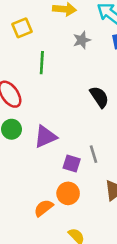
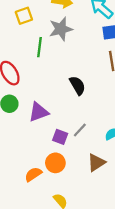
gray star: (82, 40) -> (61, 29), moved, size x1.5
black semicircle: (99, 97) -> (77, 85), moved
gray line: (94, 154) -> (80, 130), turned 56

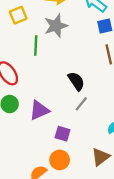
gray line: (80, 130) -> (81, 104), moved

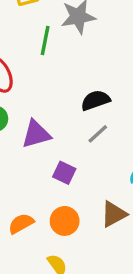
black semicircle: (76, 81) -> (95, 100), turned -84
orange circle: (60, 160) -> (65, 221), moved

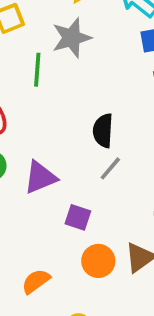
black semicircle: (95, 100) -> (103, 131), turned -60
orange circle: (65, 221) -> (98, 261), moved

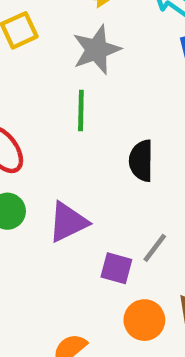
green line: (37, 70) -> (81, 111), moved
gray line: (110, 168) -> (155, 248), moved

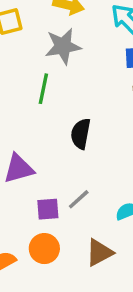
purple square: (116, 268) -> (48, 209), turned -30
orange circle: (144, 320) -> (44, 249), moved

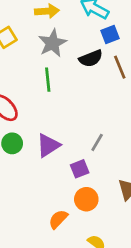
black semicircle: (81, 134) -> (91, 58), moved, turned -105
gray line: (79, 199) -> (97, 142), moved

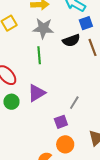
gray star: (52, 43) -> (43, 28), turned 30
purple triangle: (48, 145) -> (37, 93), moved

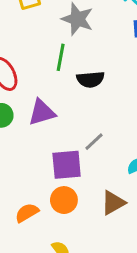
black semicircle: (71, 40) -> (90, 79), moved
purple square: (61, 122) -> (67, 165), size x1.5

